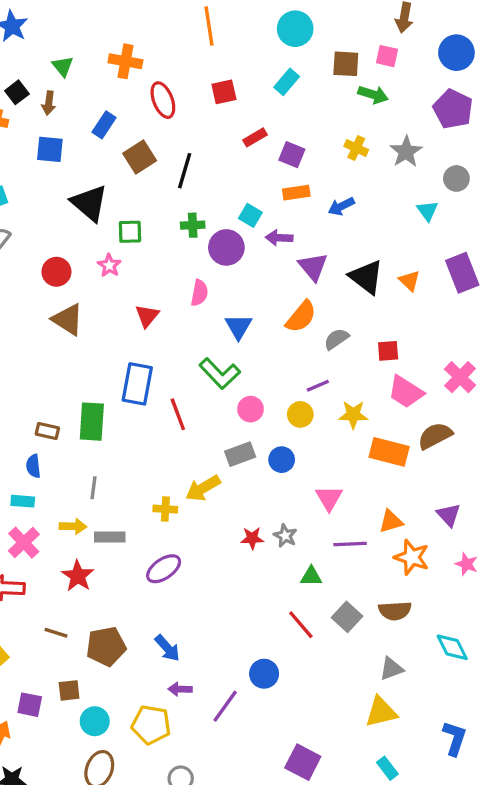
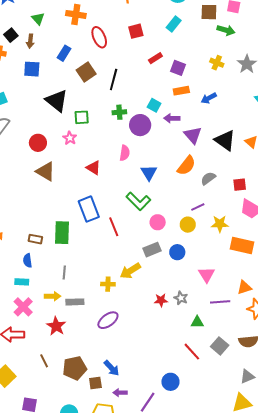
red triangle: (147, 316) -> (93, 168), turned -35
blue rectangle: (137, 384) -> (89, 209), turned -30
brown line: (56, 633) -> (44, 361), turned 48
brown square: (69, 690) -> (95, 383), moved

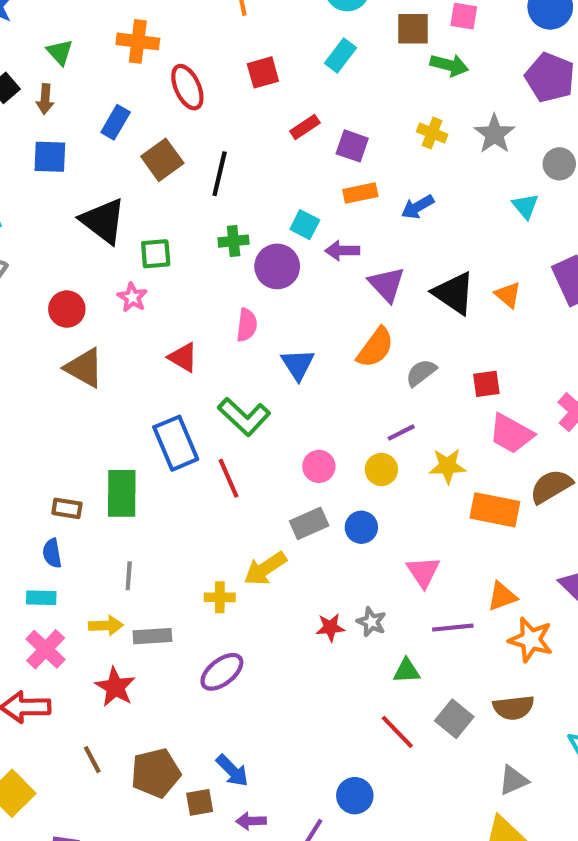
green L-shape: (138, 201) -> (244, 417), moved

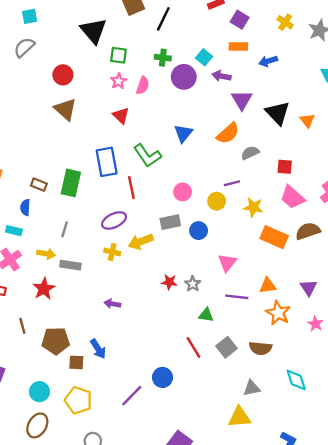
pink star: (132, 297) -> (119, 81), moved
pink semicircle: (247, 325) -> (143, 86), moved
purple ellipse: (222, 672) -> (114, 220), moved
purple arrow: (251, 821) -> (112, 304), moved

